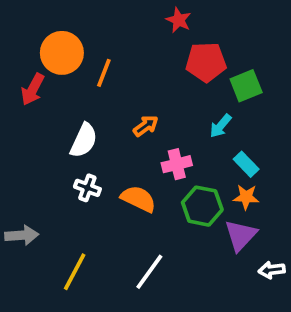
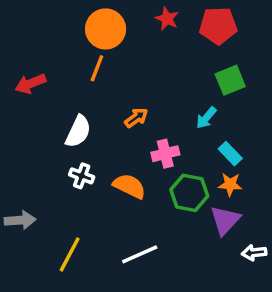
orange circle: (62, 53) -> (106, 29), moved
red pentagon: (206, 62) -> (218, 26), moved
red arrow: (33, 89) -> (30, 84), turned 40
white line: (149, 272) -> (140, 254), turned 30

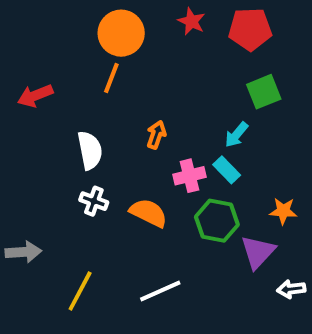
orange arrow: (136, 118) -> (156, 135), turned -35
white semicircle: (78, 131) -> (90, 150), turned -36
cyan rectangle: (230, 154) -> (227, 170), moved
orange star: (230, 184) -> (283, 211), moved

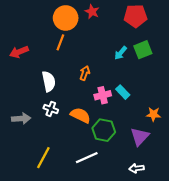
red star: (191, 21) -> (92, 12), moved
cyan arrow: (236, 135) -> (121, 53), moved
green hexagon: (217, 221) -> (104, 130), moved
gray arrow: (23, 252) -> (21, 119), moved
white arrow: (291, 289) -> (137, 168), moved

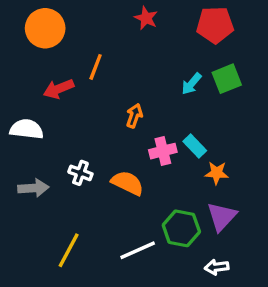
orange circle: (66, 18) -> (45, 28), moved
red arrow: (19, 52) -> (59, 89), moved
white semicircle: (49, 81) -> (27, 129), moved, turned -72
orange star: (153, 114) -> (217, 173), moved
green hexagon: (104, 130) -> (181, 228), moved

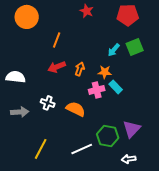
red arrow: (59, 89) -> (57, 67), moved
orange star: (217, 173) -> (105, 72), moved

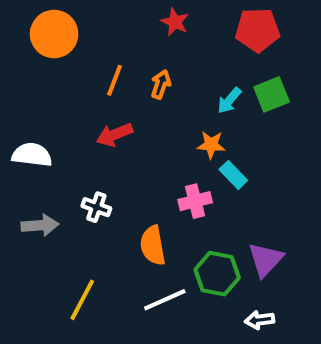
orange arrow: (80, 69) -> (161, 84), moved
pink cross: (97, 90) -> (195, 201), moved
orange semicircle: (76, 109) -> (153, 245), moved, turned -126

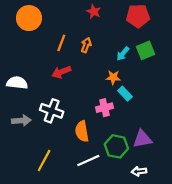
white cross: (96, 207) -> (52, 111), size x1.5
purple triangle: (266, 260) -> (142, 139), turned 36

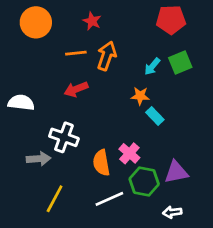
red star: (94, 12) -> (92, 21), moved
orange line: (61, 43) -> (76, 53), turned 63
orange arrow: (86, 45) -> (107, 56), size x1.5
pink cross: (105, 108) -> (129, 153), moved, turned -35
gray arrow: (21, 121) -> (39, 159), moved

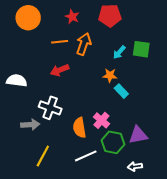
red pentagon: (171, 20) -> (110, 16), moved
green square: (180, 62) -> (141, 49), turned 30

